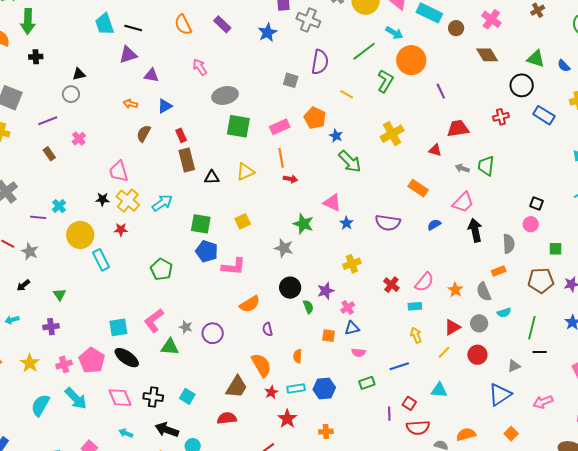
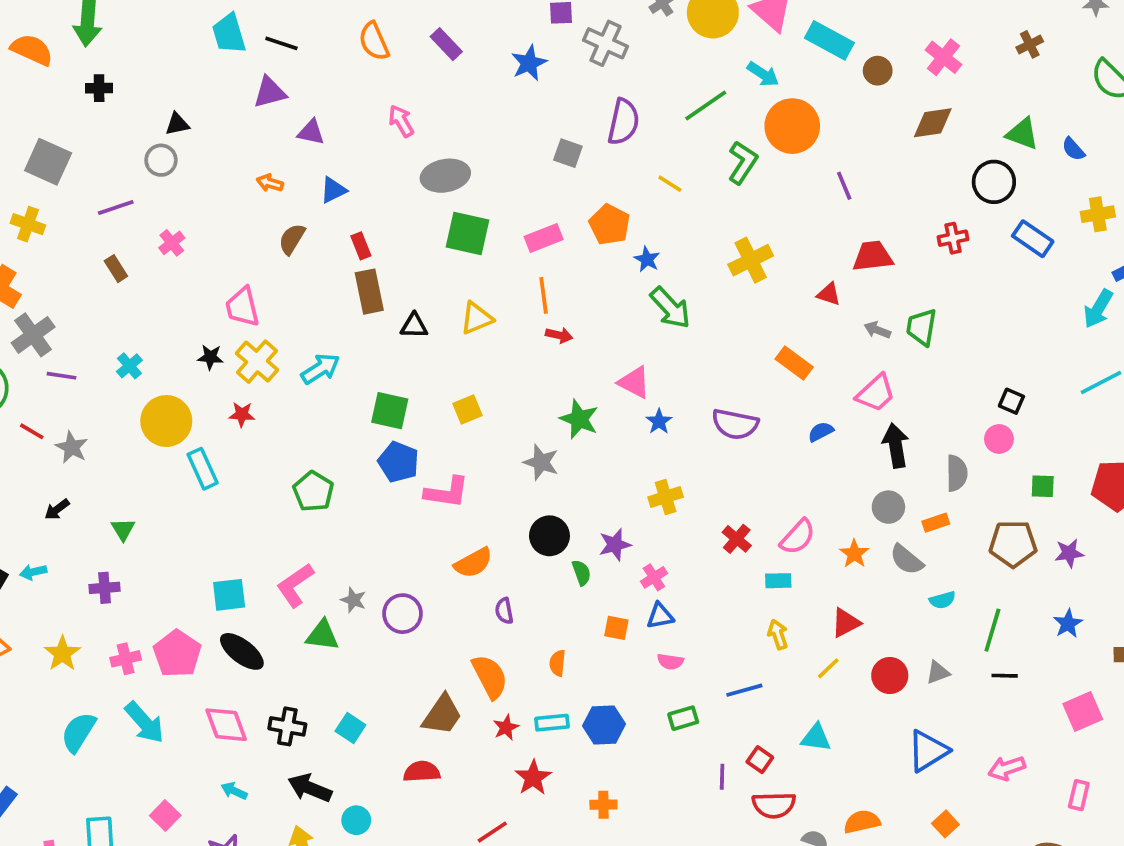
brown diamond: (487, 55) -> (933, 123), turned -70
purple line: (38, 217) -> (62, 376), moved
gray semicircle: (484, 292) -> (907, 560), turned -30
gray circle: (479, 323) -> (888, 507), moved
gray triangle: (514, 366) -> (938, 673), moved

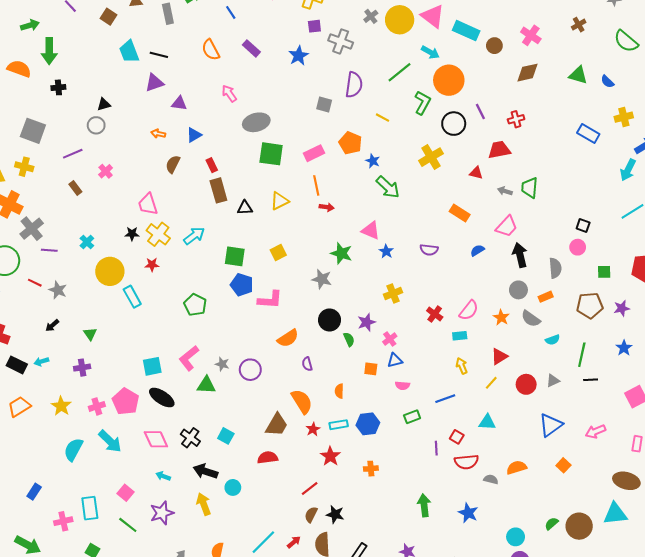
black circle: (994, 182) -> (454, 124), moved
red cross: (953, 238) -> (516, 119), moved
purple semicircle: (735, 424) -> (429, 250), size x0.7
black cross: (287, 726) -> (190, 438), turned 30

